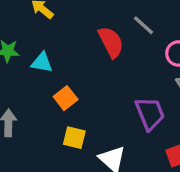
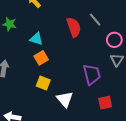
cyan triangle: (42, 63) -> (36, 39), moved

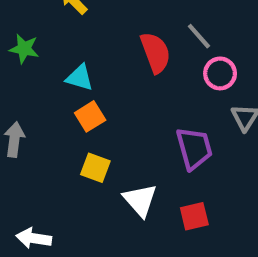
pink circle: (114, 40) -> (220, 73), moved
red square: (105, 103) -> (194, 216), moved

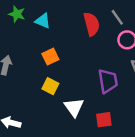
cyan triangle: (80, 78) -> (43, 21), moved

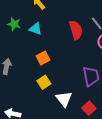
yellow square: (50, 86) -> (44, 82), turned 32
red square: (104, 120) -> (89, 108), turned -32

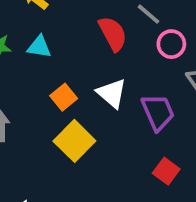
yellow square: (44, 82) -> (74, 141), size x1.5
white triangle: (64, 99) -> (112, 93), moved

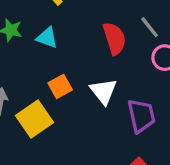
yellow square: (74, 141) -> (35, 119), moved

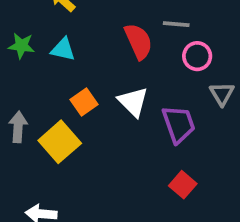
gray line: (150, 27) -> (176, 24), turned -40

